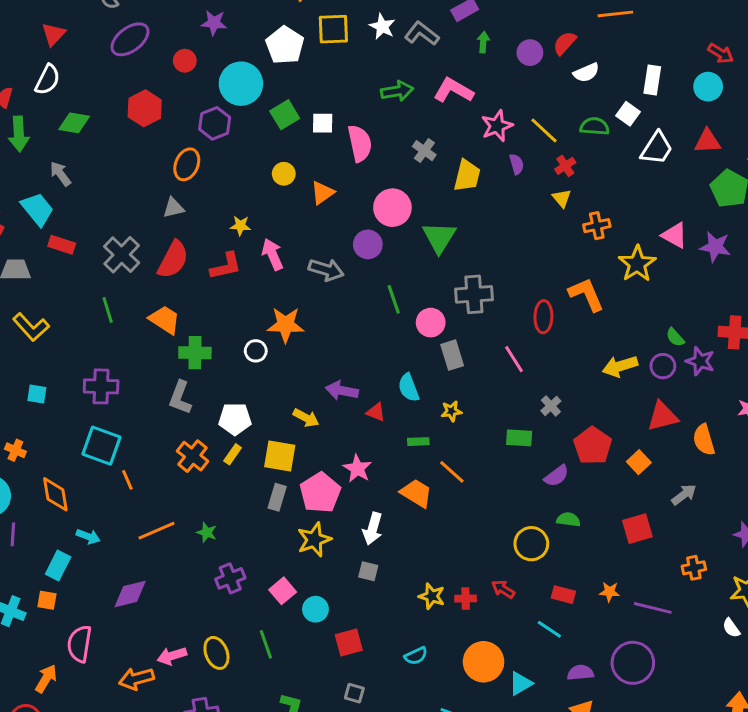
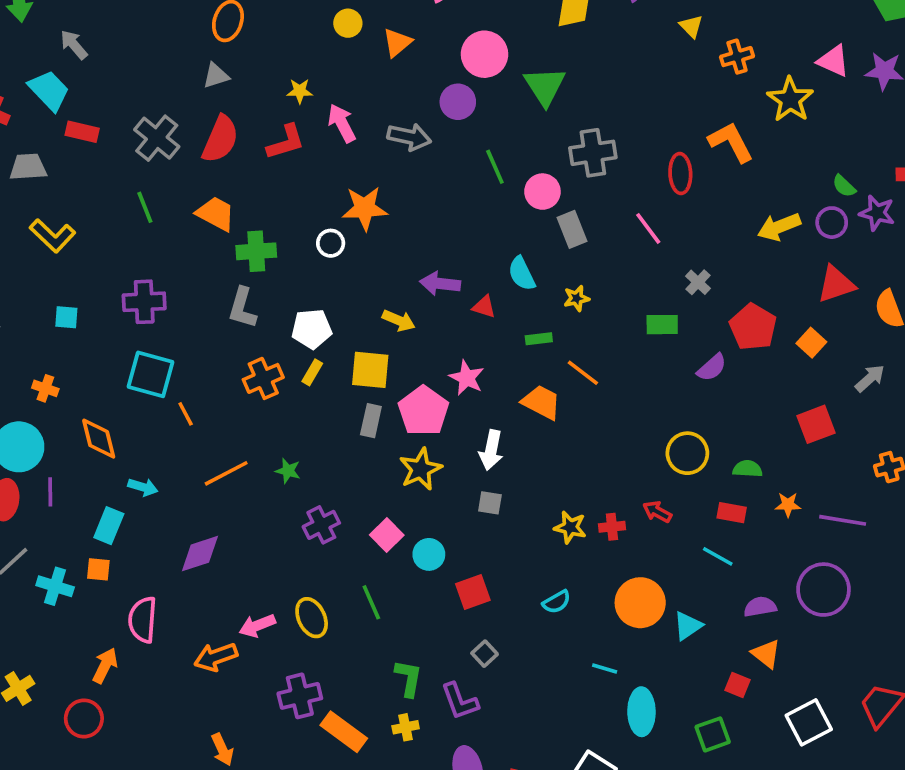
orange cross: (193, 456) -> (263, 378), turned 32
green semicircle: (568, 520) -> (748, 469), moved
gray square: (354, 693) -> (485, 654), turned 36

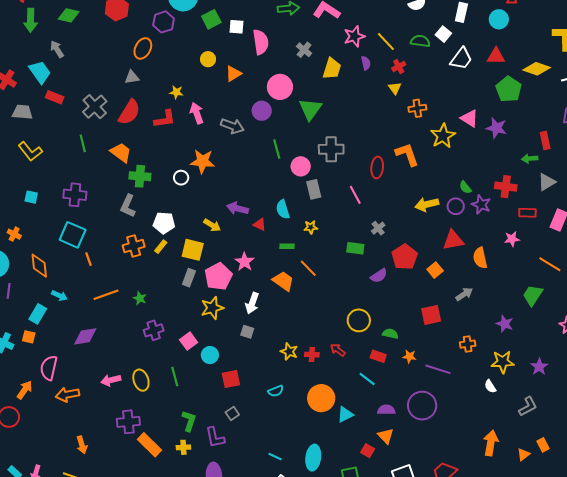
orange arrow: (216, 657) -> (67, 395), moved
cyan line: (605, 669) -> (275, 457), moved

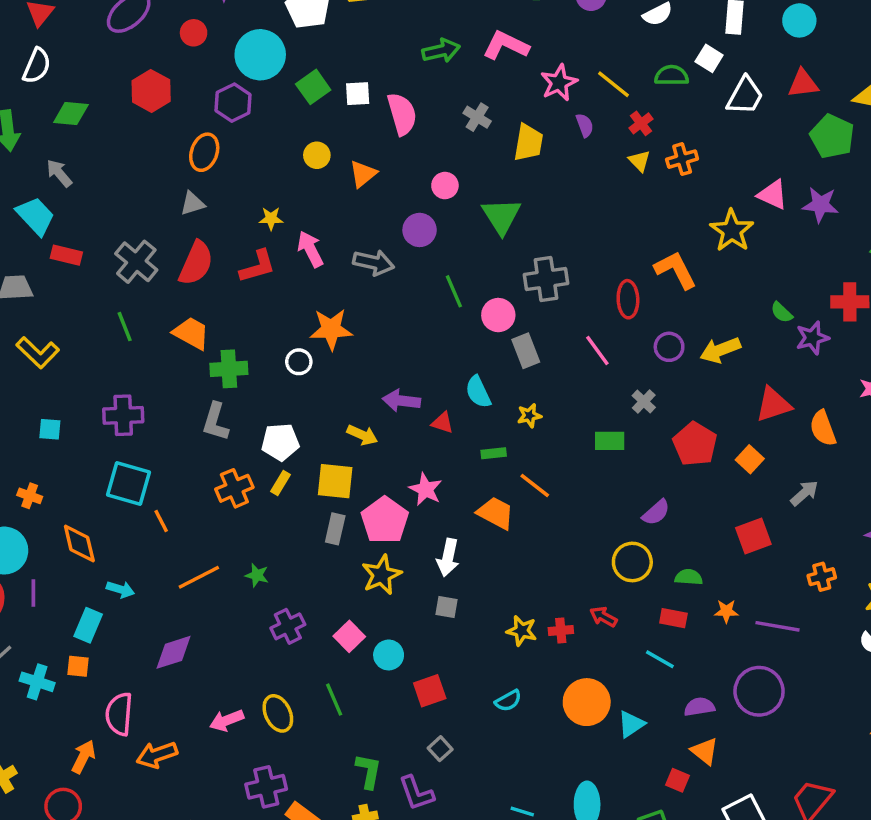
pink circle: (280, 87) -> (445, 186), size x0.6
orange cross: (417, 108) -> (682, 159), moved
purple star: (481, 205) -> (812, 338), turned -30
purple circle: (456, 206) -> (669, 347), moved
purple semicircle: (379, 276) -> (656, 512), moved

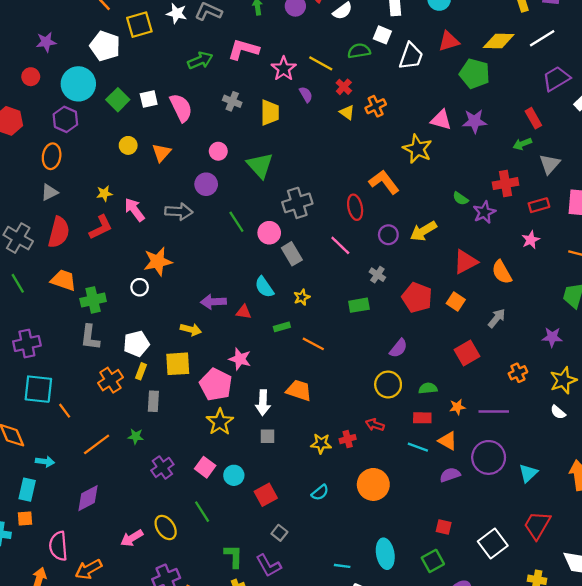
orange trapezoid: (496, 513) -> (299, 390), moved
gray rectangle: (335, 529) -> (153, 401), moved
cyan triangle: (631, 724) -> (528, 473), moved
orange triangle: (705, 751) -> (448, 441), moved

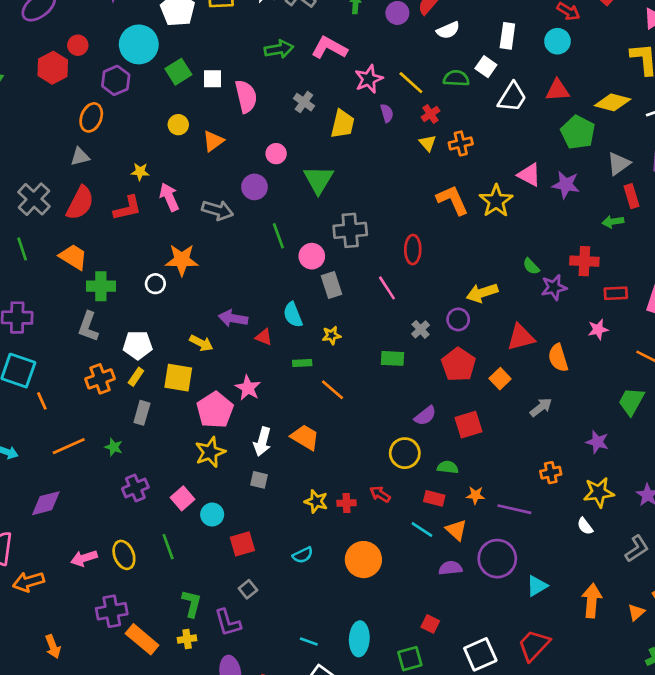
red circle: (31, 77) -> (78, 45), moved
gray triangle: (550, 164) -> (619, 164), moved
orange L-shape: (384, 182) -> (452, 200), moved
purple circle: (388, 235) -> (458, 319), moved
red square: (467, 353) -> (469, 425), moved

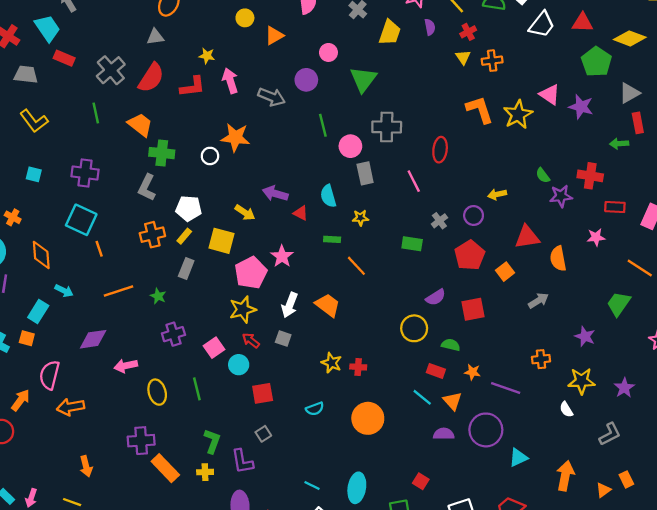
yellow arrow: (482, 293) -> (497, 194), size x0.7
red arrow: (380, 494) -> (251, 340), moved
pink arrow: (84, 558) -> (126, 366), moved

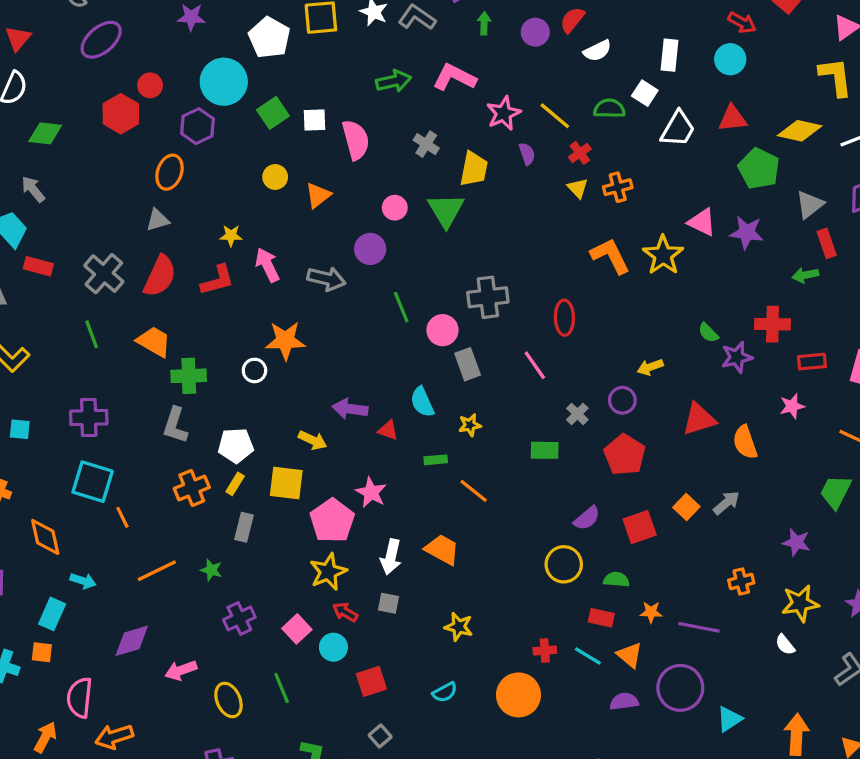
green triangle: (363, 79) -> (446, 210), moved
orange square: (505, 272) -> (686, 507), moved
red cross: (358, 367) -> (545, 650), moved

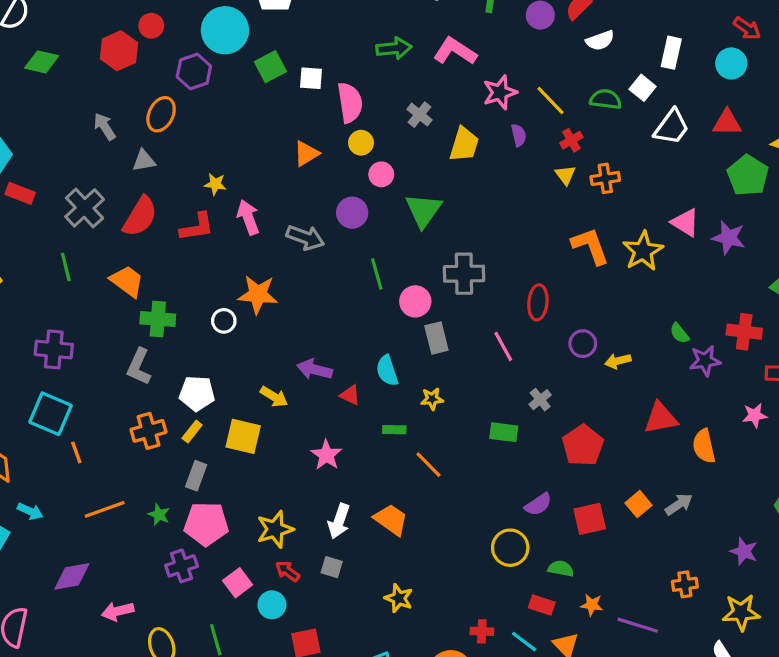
yellow circle: (275, 177) -> (361, 143), moved
gray arrow: (33, 189) -> (105, 126), moved
green triangle: (446, 210) -> (424, 210), moved
purple circle: (622, 400) -> (583, 344), moved
pink pentagon: (332, 521) -> (206, 524), moved, turned 30

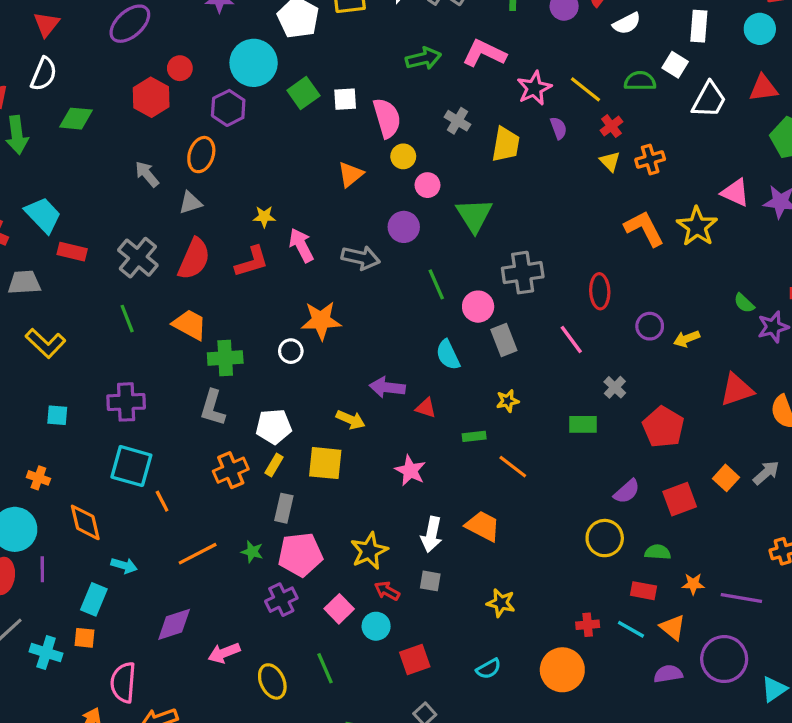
cyan semicircle: (387, 371) -> (448, 355), moved

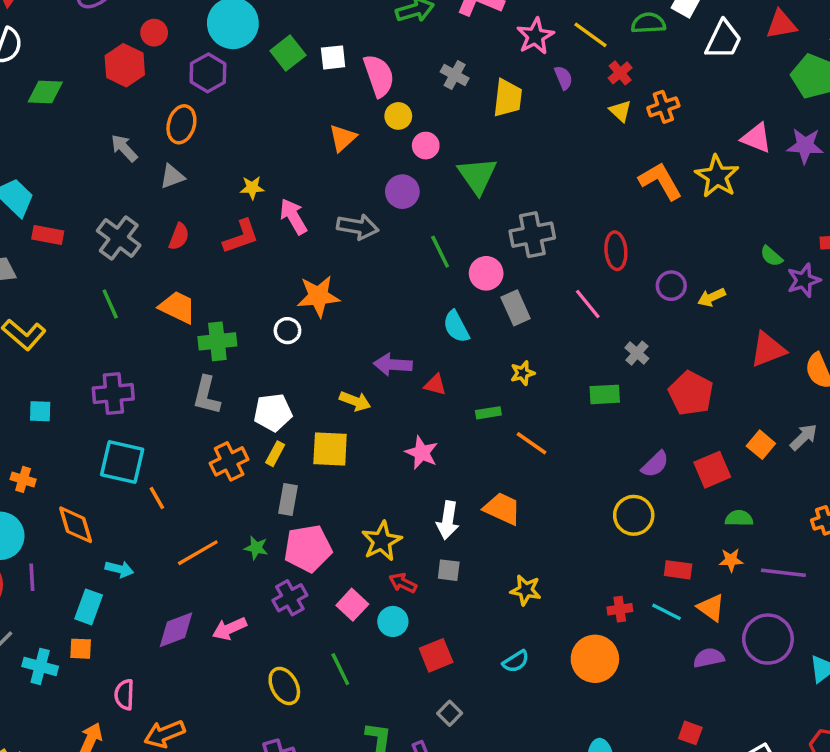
red semicircle: (194, 259) -> (179, 236), size x0.6
green semicircle: (658, 552) -> (739, 518), moved
pink arrow: (224, 653) -> (229, 629), moved
pink semicircle: (123, 682) -> (124, 695), size x0.7

